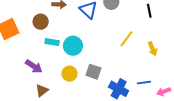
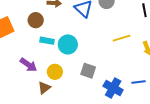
yellow line: (127, 39) -> (121, 38), turned 36
yellow circle: (69, 74) -> (55, 72), moved
brown triangle: (42, 90) -> (44, 88), moved

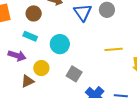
cyan rectangle: (47, 41) -> (30, 36), moved
purple arrow: (28, 65) -> (17, 56), turned -30

